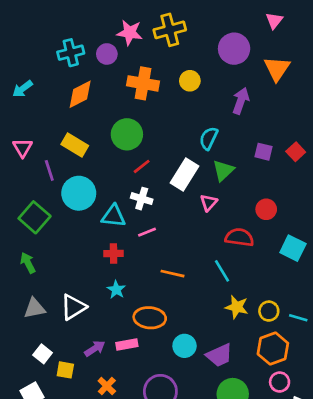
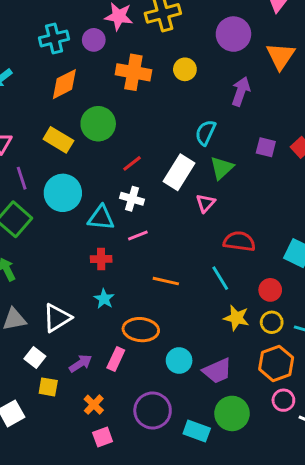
green circle: (127, 134) -> (98, 124), moved
purple line: (49, 170) -> (22, 178), moved
red circle: (266, 209) -> (270, 290), moved
pink rectangle: (127, 345) -> (116, 359), turned -55
white square: (43, 354) -> (35, 358), moved

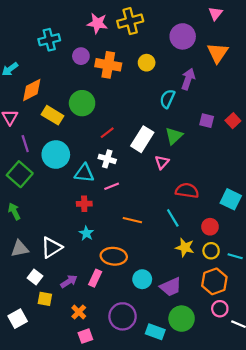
purple circle: (94, 40) -> (81, 56), moved
orange diamond: (64, 84) -> (32, 90), moved
cyan semicircle: (206, 133) -> (167, 99), moved

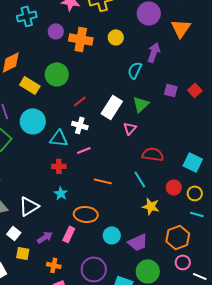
yellow circle: (211, 251) -> (195, 193), moved
orange cross: (79, 312) -> (54, 265), turned -32

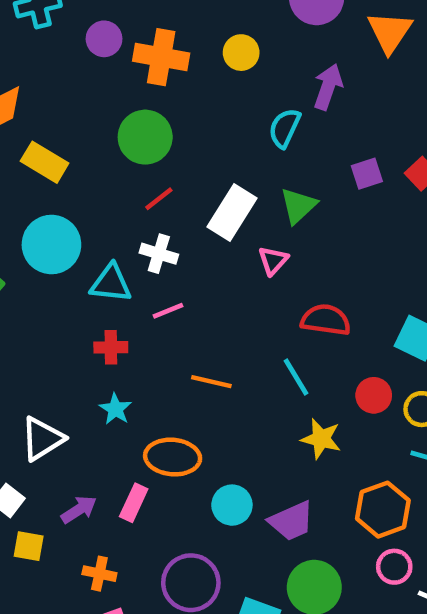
green circle: (57, 74) -> (145, 137), moved
purple square: (171, 90) -> (367, 174), turned -32

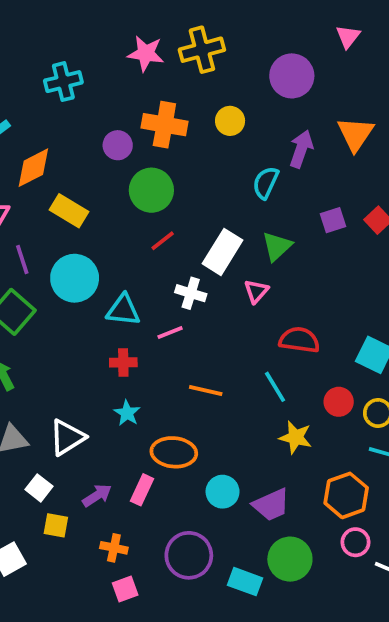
orange triangle: (390, 32) -> (355, 134), moved
purple circle: (104, 39) -> (118, 145), moved
white cross: (159, 254) -> (191, 293), moved

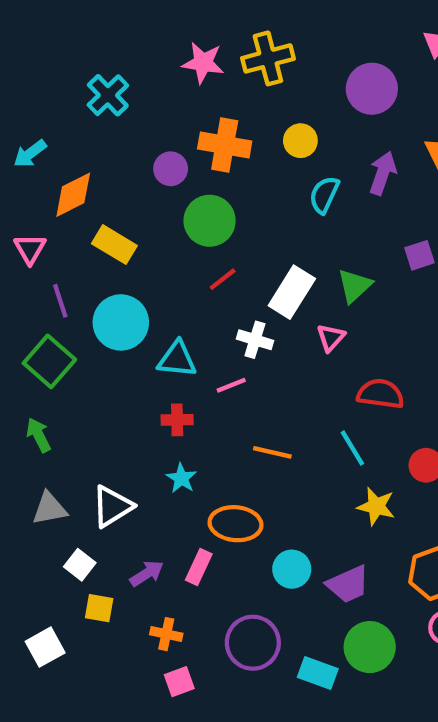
cyan cross: (63, 82) -> (108, 95), turned -30
cyan semicircle: (266, 183) -> (324, 195), moved

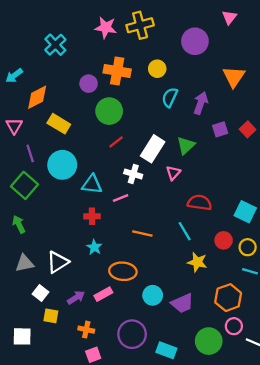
purple arrow: (383, 173) -> (201, 103), moved
pink rectangle: (199, 567) -> (103, 294), turned 36
white square: (45, 647) -> (22, 336), turned 30
green circle: (370, 647) -> (209, 341), moved

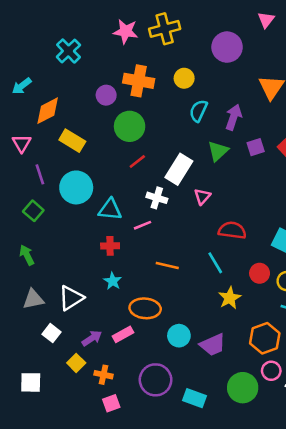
green triangle: (186, 145) -> (218, 151), moved
green square: (24, 185) -> (33, 211), size x0.7
yellow star: (197, 262) -> (230, 298), turned 30
yellow square: (51, 316) -> (76, 363), moved, turned 35

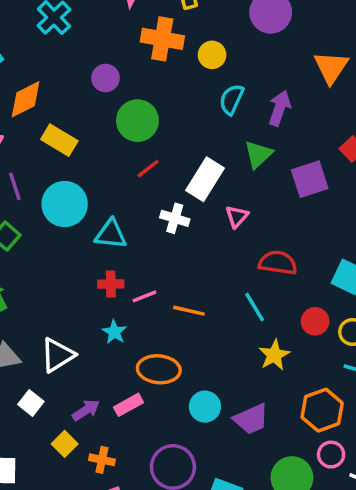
orange cross: (139, 81) -> (162, 39), moved
purple square: (256, 147) -> (310, 179), moved, size x1.5
pink line: (143, 225) -> (145, 296), moved

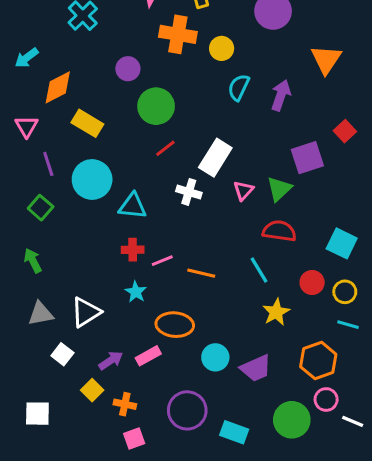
green triangle: (258, 154) -> (279, 189), moved

